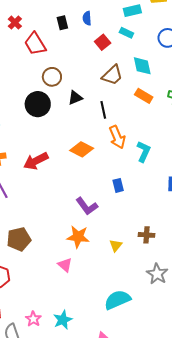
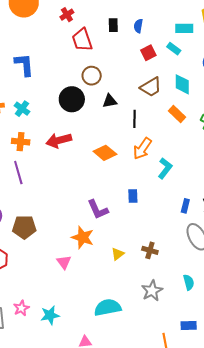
orange arrow: (117, 137) -> (142, 149), turned 45
red arrow: (36, 161) -> (59, 140), moved

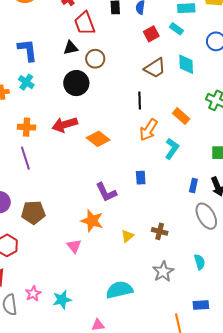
black triangle: (110, 101) -> (71, 48), moved
cyan cross: (22, 109) -> (26, 82), moved
orange rectangle: (177, 114) -> (181, 116), moved
orange diamond: (105, 153) -> (98, 139), moved

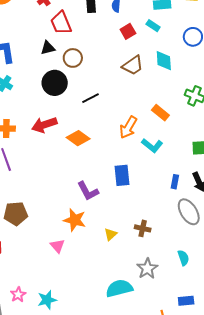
black line: (140, 100) -> (91, 98), moved, turned 66
cyan L-shape: (172, 149) -> (152, 146), turned 95
blue rectangle: (141, 178) -> (122, 175), size x1.5
cyan semicircle: (119, 290) -> (119, 288), moved

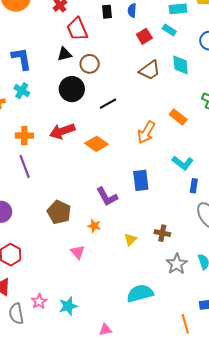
cyan L-shape: (152, 146) -> (183, 163), moved
brown pentagon: (16, 214) -> (59, 212), moved, turned 30
orange star: (75, 220) -> (94, 226), size x0.6
gray star: (147, 269) -> (177, 264), moved

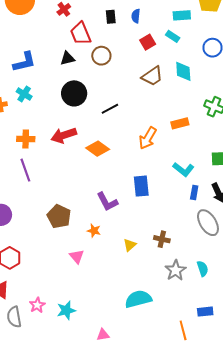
blue L-shape: (22, 59) -> (24, 62), turned 85
brown circle: (90, 64) -> (101, 56), moved
orange rectangle: (178, 117) -> (180, 123), turned -54

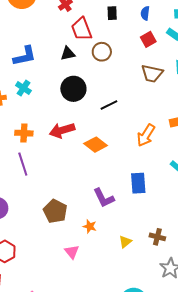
blue semicircle: (136, 16) -> (145, 13), moved
brown trapezoid: (152, 76) -> (152, 74), turned 45

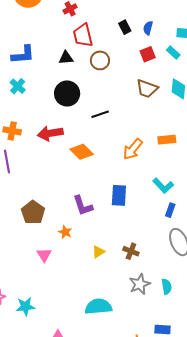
black rectangle: (112, 13) -> (125, 27), moved, turned -32

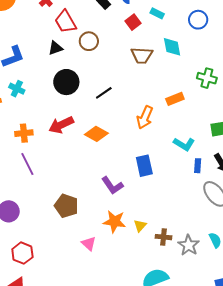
orange star: (65, 232) -> (114, 221), moved, size x1.6
brown cross: (131, 251) -> (164, 237), moved

